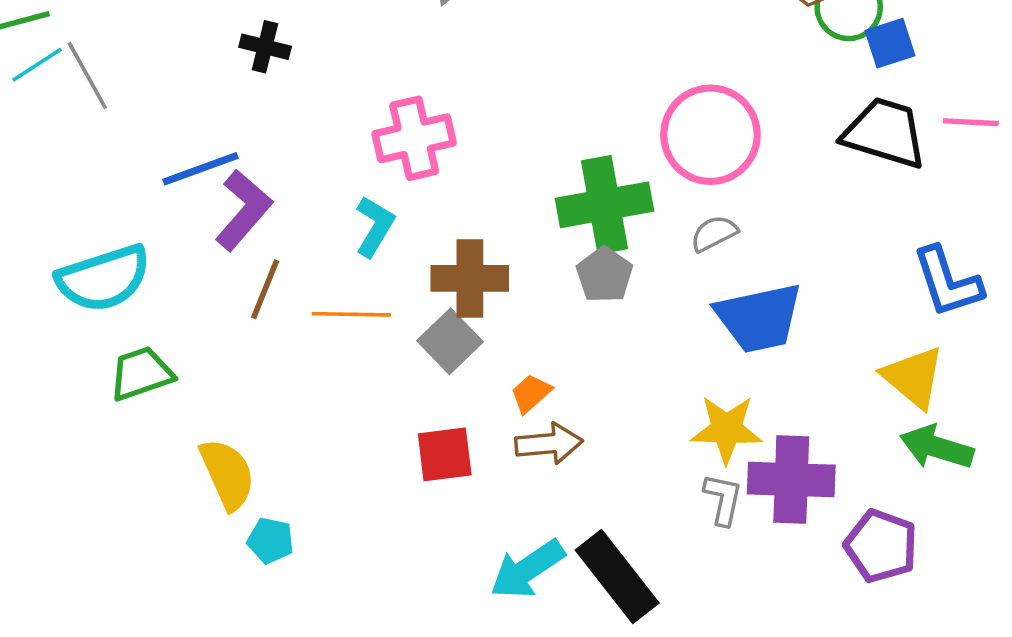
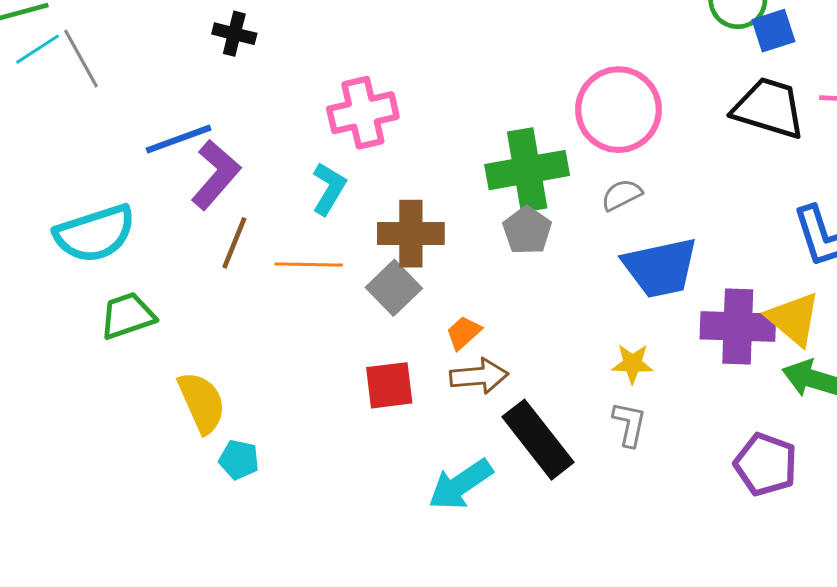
yellow star: (727, 429) -> (632, 364), size x0.7
purple cross: (791, 480) -> (738, 326), moved
black rectangle: (617, 576) -> (538, 440), moved

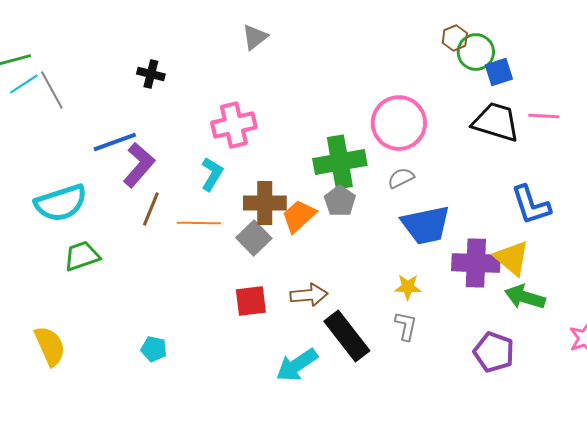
orange trapezoid: (464, 333) -> (299, 216), moved, size x1.5
yellow semicircle: (202, 402) -> (50, 346), moved

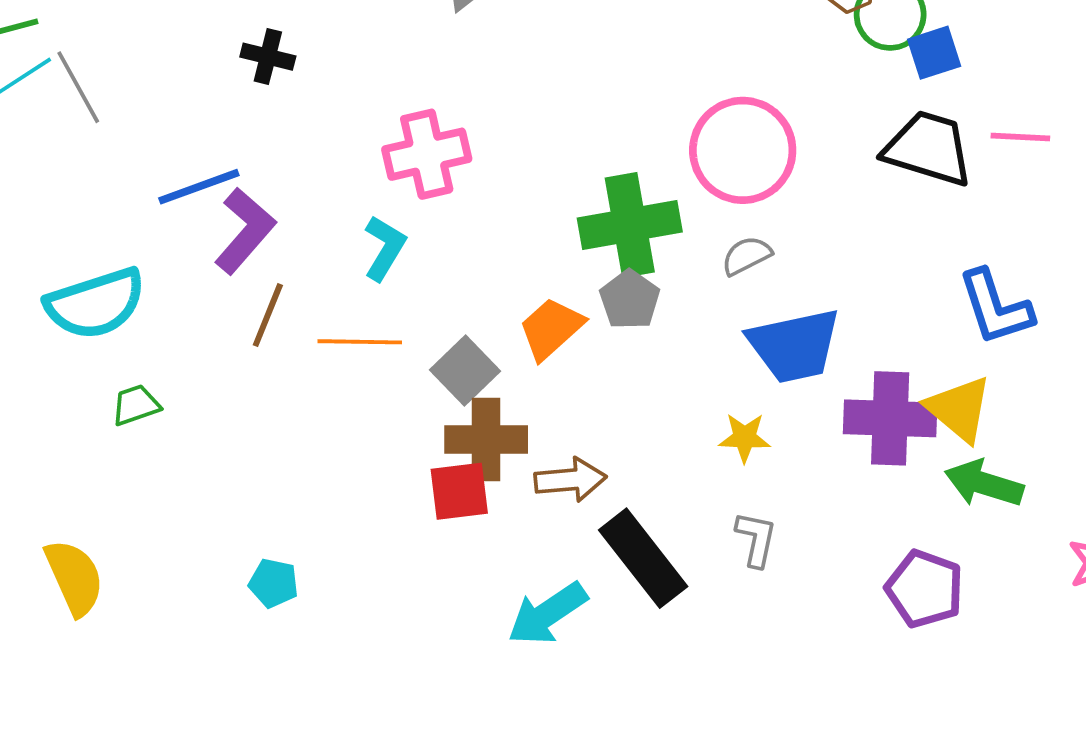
brown cross: (265, 203) -> (486, 439), moved
green trapezoid: (82, 256) -> (136, 405), size x0.7
yellow star: (408, 287) -> (745, 438), moved

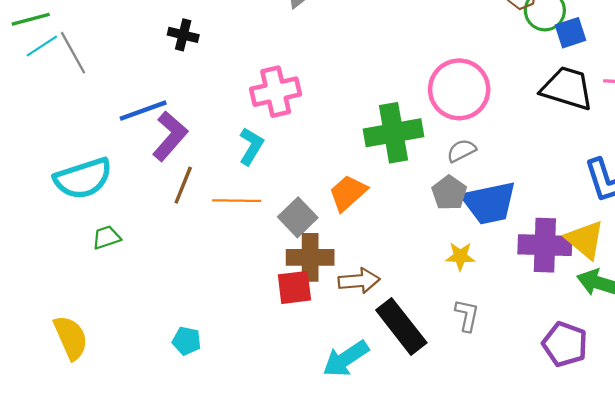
gray pentagon: (630, 300) -> (449, 193), moved

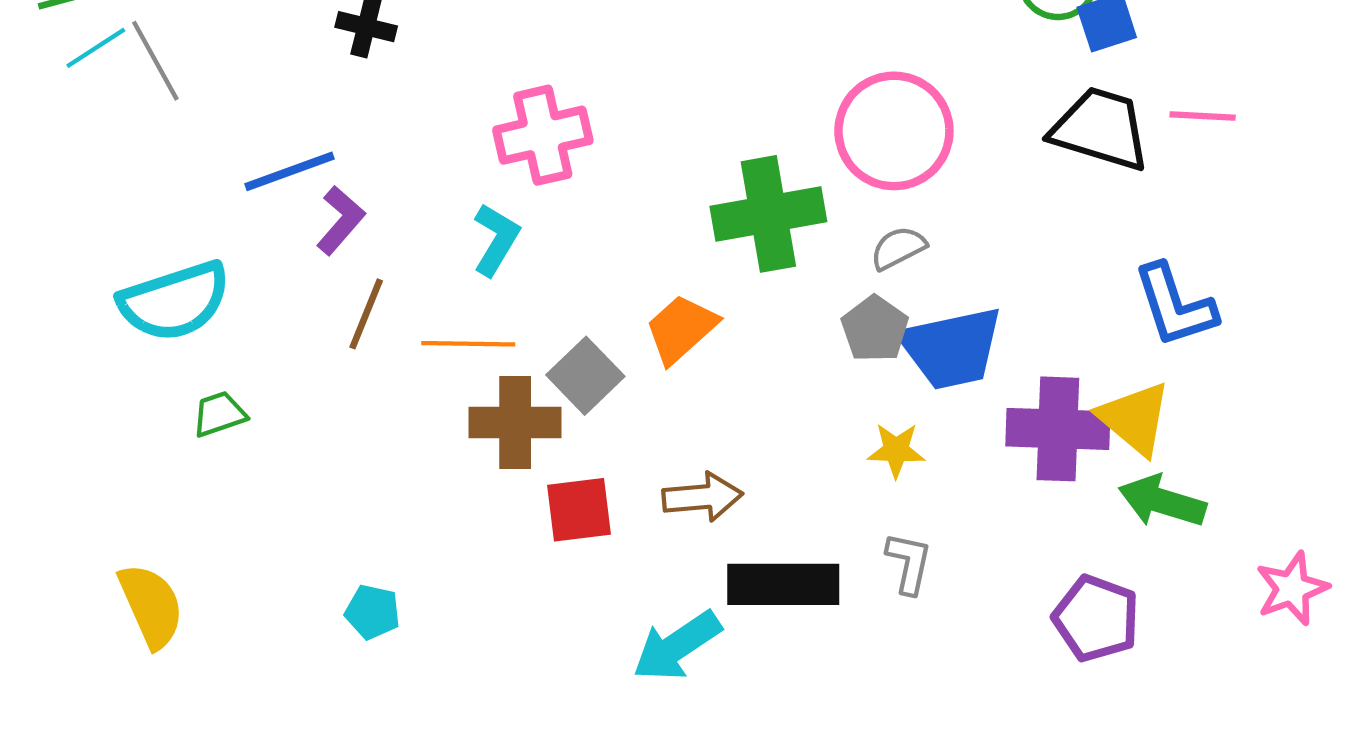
purple L-shape: (170, 136) -> (341, 220), size x0.7
brown cross: (310, 257) -> (515, 423), moved
black rectangle: (401, 326) -> (783, 584), turned -52

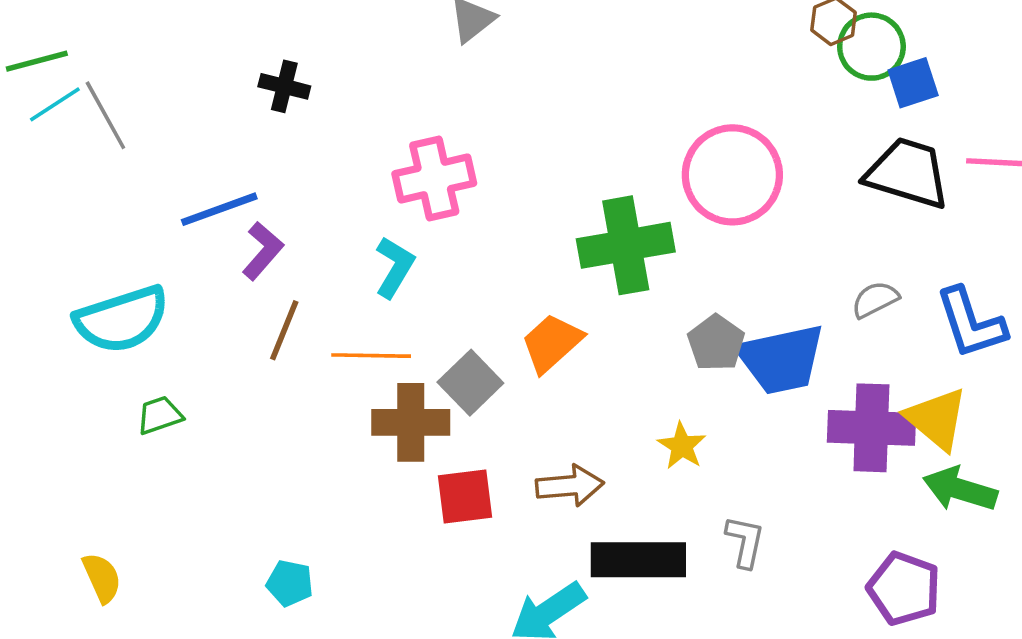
gray semicircle: (898, 248) -> (875, 300), moved
yellow star: (896, 450) -> (682, 446), moved, turned 30
yellow semicircle: (151, 606) -> (102, 578), size x0.7

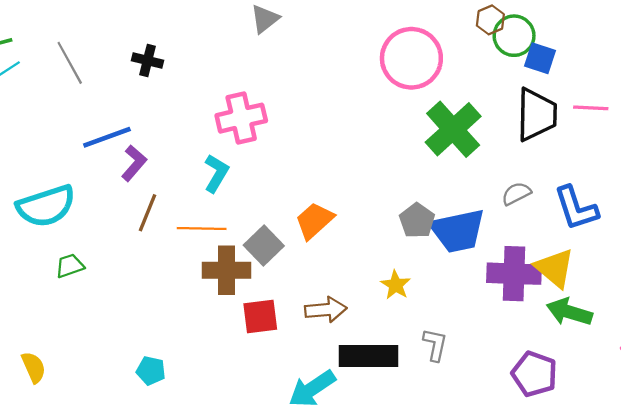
blue square: (913, 83) -> (540, 58), turned 36
gray line: (105, 115) -> (70, 63), moved
black trapezoid: (908, 173) -> (537, 115), turned 74
pink circle: (732, 175) -> (411, 58), moved
green cross: (626, 245) -> (453, 129), moved, turned -32

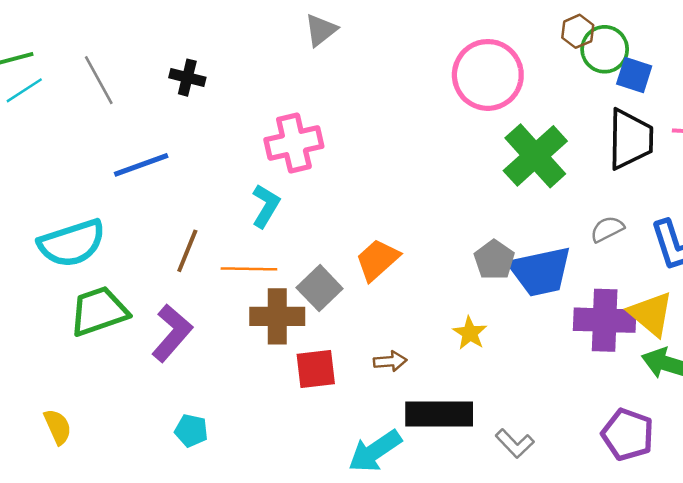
purple L-shape: (134, 163) -> (172, 333), moved, size x1.4
green trapezoid: (70, 266) -> (99, 311), size x1.8
brown arrow: (326, 310) -> (390, 361), size x0.7
gray L-shape: (435, 345) -> (515, 443), moved, turned 124

